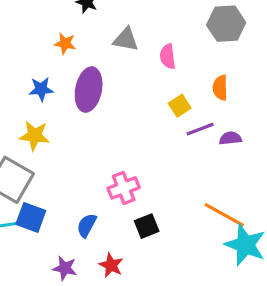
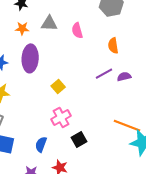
orange star: (65, 43) -> (22, 28), moved
yellow square: (180, 106) -> (58, 86), moved

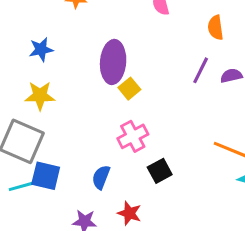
purple ellipse: (30, 58) -> (113, 62), moved
purple line: (104, 74) -> (201, 70), turned -36

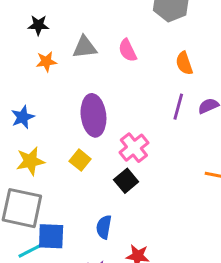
yellow square: (129, 89) -> (80, 160), moved
pink cross: (133, 136) -> (134, 148), moved
black square: (160, 171) -> (126, 181), moved

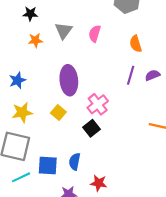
gray triangle: (85, 47) -> (64, 31), turned -48
pink semicircle: (128, 50) -> (95, 34), turned 42
blue square: (51, 236) -> (48, 166), moved

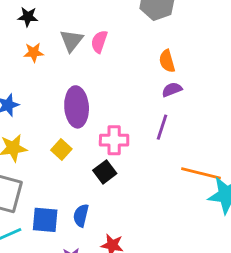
pink semicircle: (95, 34) -> (99, 42), moved
purple line: (131, 75) -> (162, 127), moved
purple semicircle: (152, 75) -> (172, 90), moved
pink cross: (98, 104) -> (114, 140), turned 36

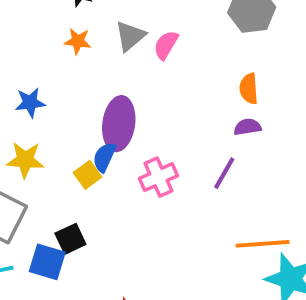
pink cross: (114, 140) -> (158, 177), turned -36
black square: (105, 172) -> (70, 239), moved
orange line: (201, 173) -> (262, 244), turned -30
blue semicircle: (81, 216) -> (104, 157), moved

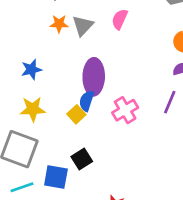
gray triangle: (130, 36) -> (83, 26), moved
black square: (70, 239) -> (82, 159), moved

